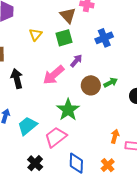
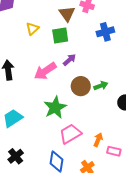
blue cross: (104, 38) -> (105, 32), moved
pink trapezoid: (56, 137) -> (70, 134), moved

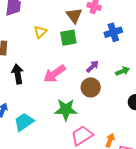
purple arrow: (70, 60) -> (93, 66), moved
green arrow: (101, 86) -> (123, 71), moved
green star: (55, 107) -> (66, 110), turned 30

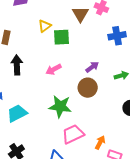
green square: (68, 38) -> (62, 37), moved
pink arrow: (55, 74) -> (54, 69), size x0.7

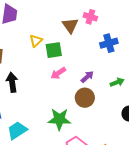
pink arrow: (54, 69) -> (58, 73), moved

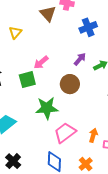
green square: (54, 50) -> (27, 80), moved
purple arrow: (87, 77) -> (80, 59), moved

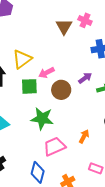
yellow triangle: (15, 32) -> (22, 59), moved, size x1.5
brown circle: (70, 84) -> (61, 90), moved
orange arrow: (93, 135) -> (84, 136), moved

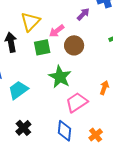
purple arrow: (85, 78) -> (83, 14), moved
green star: (42, 118) -> (60, 77), turned 30

